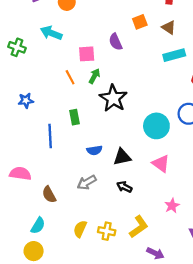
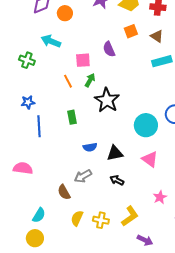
green cross: (17, 47) -> (27, 60), moved
blue line: (50, 136) -> (39, 126), moved
brown semicircle: (49, 195) -> (64, 192), moved

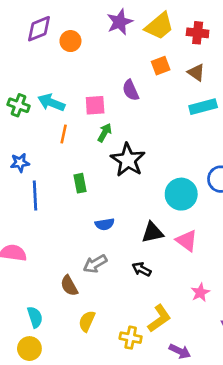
cyan arrow: (51, 41) -> (51, 103), moved
orange line: (68, 81) -> (64, 134), moved, turned 40
black triangle: (115, 153) -> (152, 232), moved
cyan semicircle: (39, 215) -> (35, 317), turned -49
yellow cross: (101, 220) -> (131, 338), moved

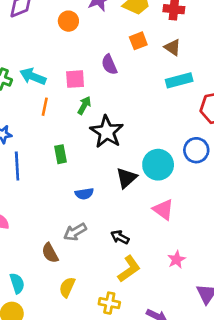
orange circle: (70, 41) -> (68, 21), moved
black triangle: (152, 232) -> (126, 178), moved, turned -30
yellow L-shape: (159, 318) -> (129, 269), moved

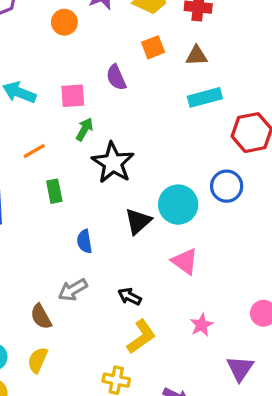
brown triangle: (173, 47) -> (197, 56), turned -36
orange line: (45, 107) -> (34, 151), moved, turned 48
blue semicircle: (84, 194) -> (84, 241), turned 90
yellow semicircle: (67, 287) -> (38, 360), moved

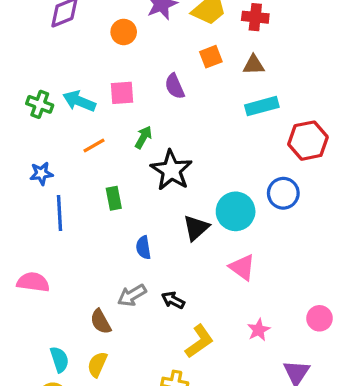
pink square: (73, 96) -> (122, 93), moved
orange line: (34, 151) -> (94, 146), moved
black arrow: (130, 297) -> (173, 300), moved

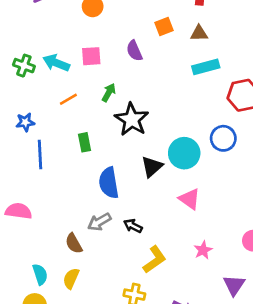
blue semicircle: (143, 248) -> (109, 183), size x1.6

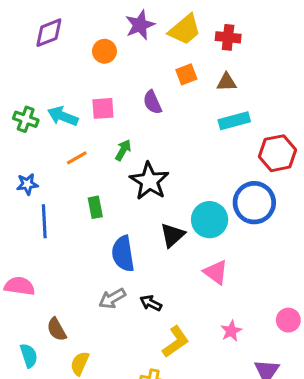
blue circle: (223, 138) -> (254, 203), size x1.4
brown semicircle: (74, 243) -> (57, 329), moved
cyan semicircle: (40, 274) -> (29, 356), moved

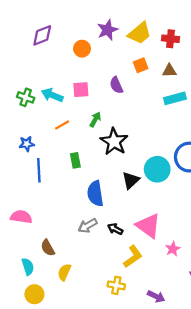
pink triangle: (216, 272) -> (148, 226), moved, size x1.4

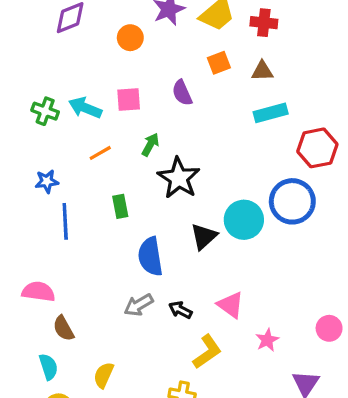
pink triangle: (148, 226) -> (231, 305), size x0.7
brown semicircle: (48, 248) -> (63, 328), moved

